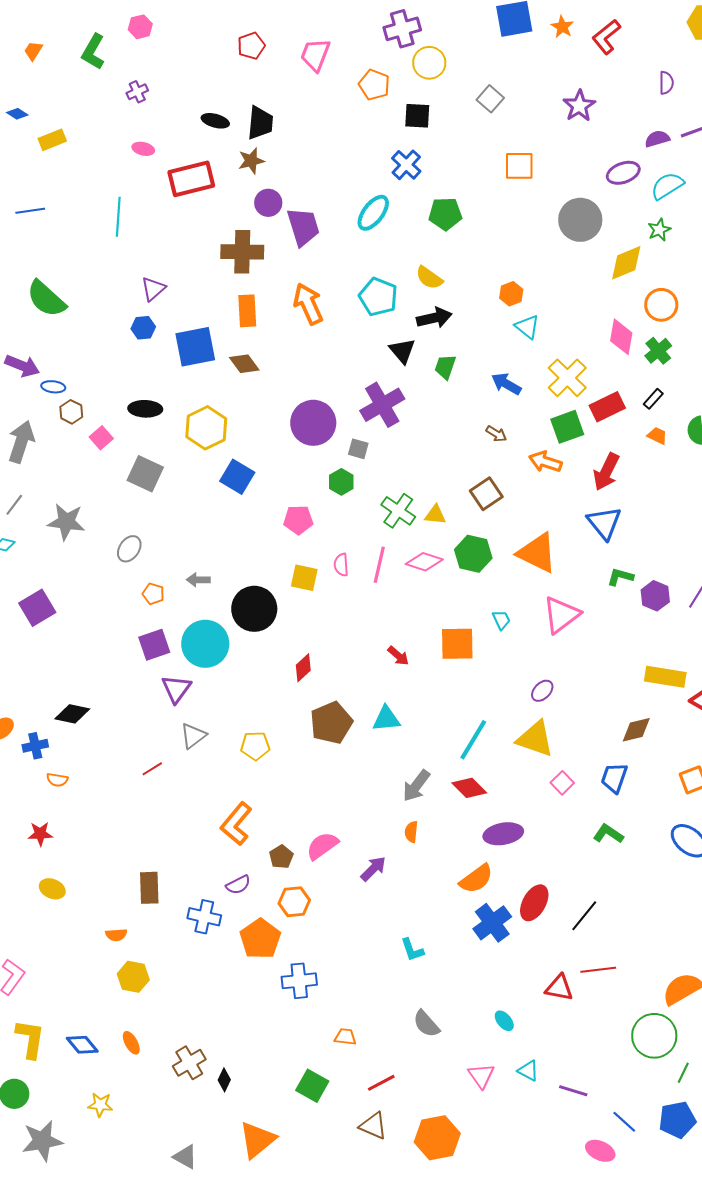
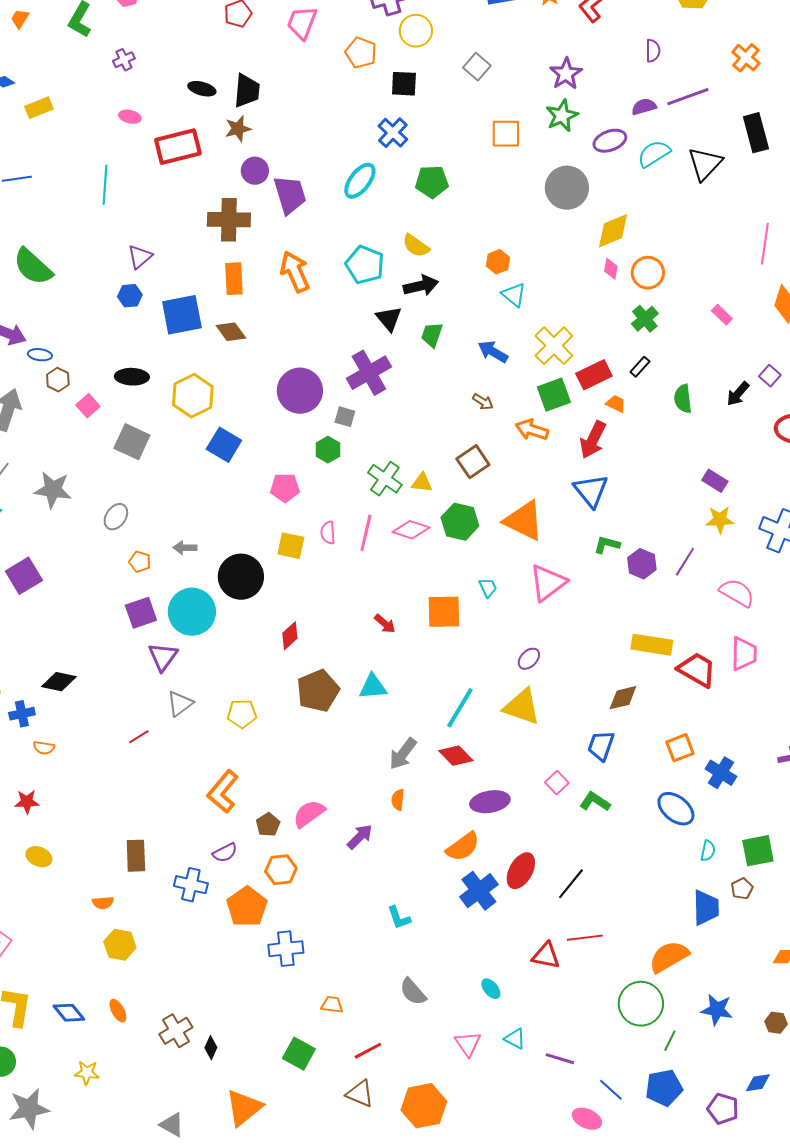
green star: (659, 230) -> (562, 116), moved, size x1.4
pink diamond: (621, 337) -> (611, 269), moved, size x0.6
orange trapezoid: (657, 436) -> (616, 404), moved
pink square: (562, 783) -> (557, 783), moved

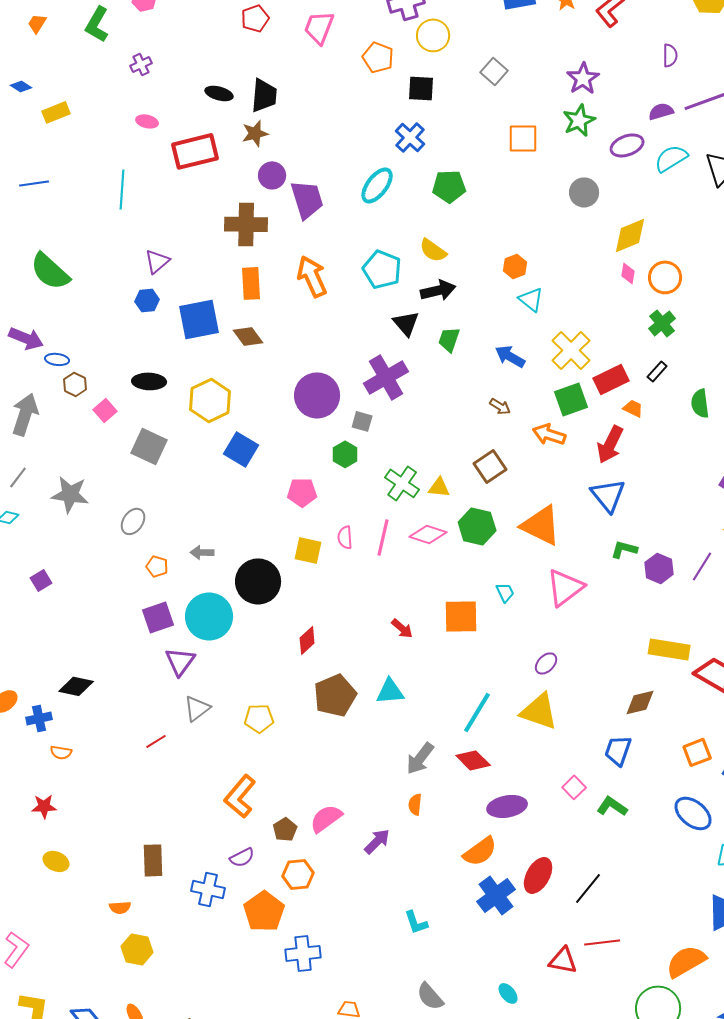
gray circle: (567, 188) -> (584, 192), size x0.7
purple square: (24, 576) -> (41, 580), size x0.6

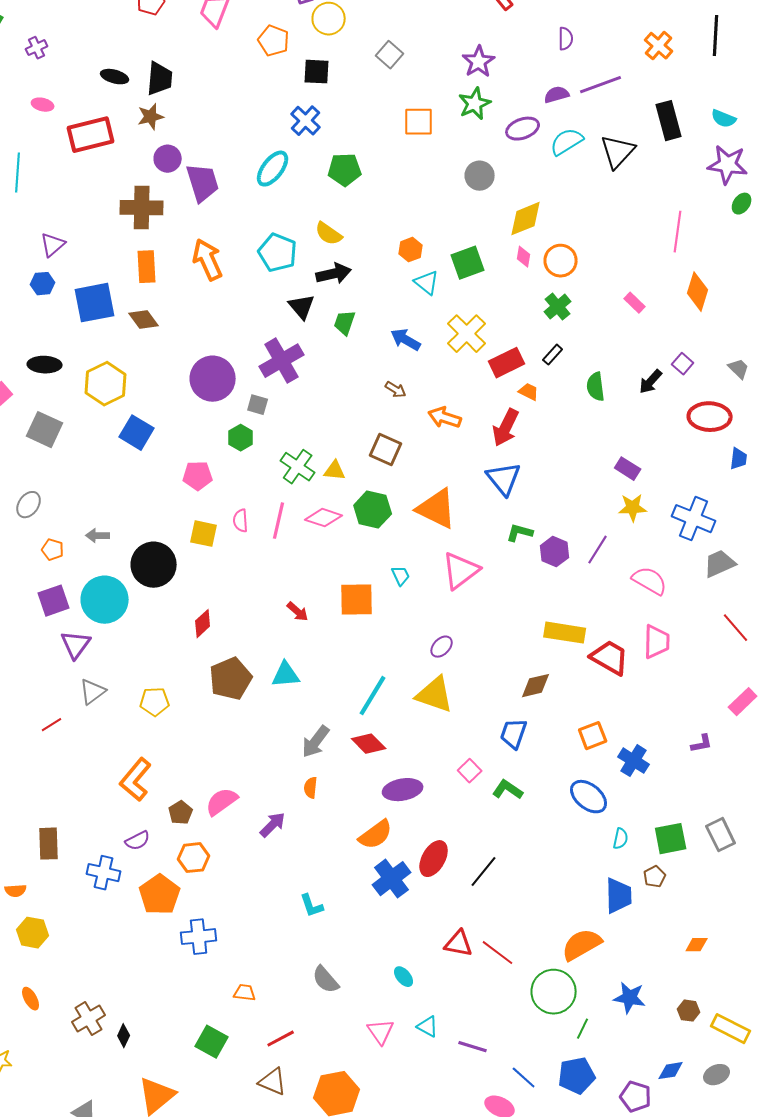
green square: (571, 399) -> (468, 263), moved
brown square: (490, 466) -> (386, 450), turned -32
red line: (602, 942) -> (498, 953), moved, turned 44

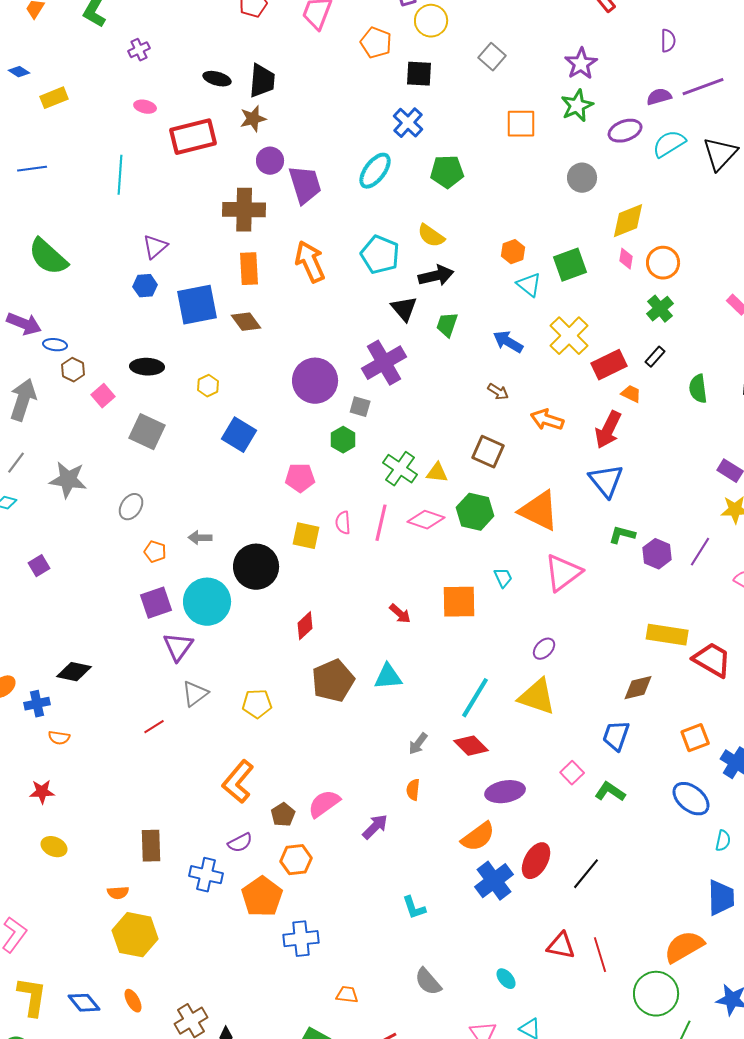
yellow hexagon: (106, 384) -> (208, 386), size x0.5
gray arrow: (316, 742) -> (418, 744), size x0.7
yellow hexagon: (33, 933) -> (135, 935), size x1.4
red line: (498, 953) -> (600, 955), turned 36

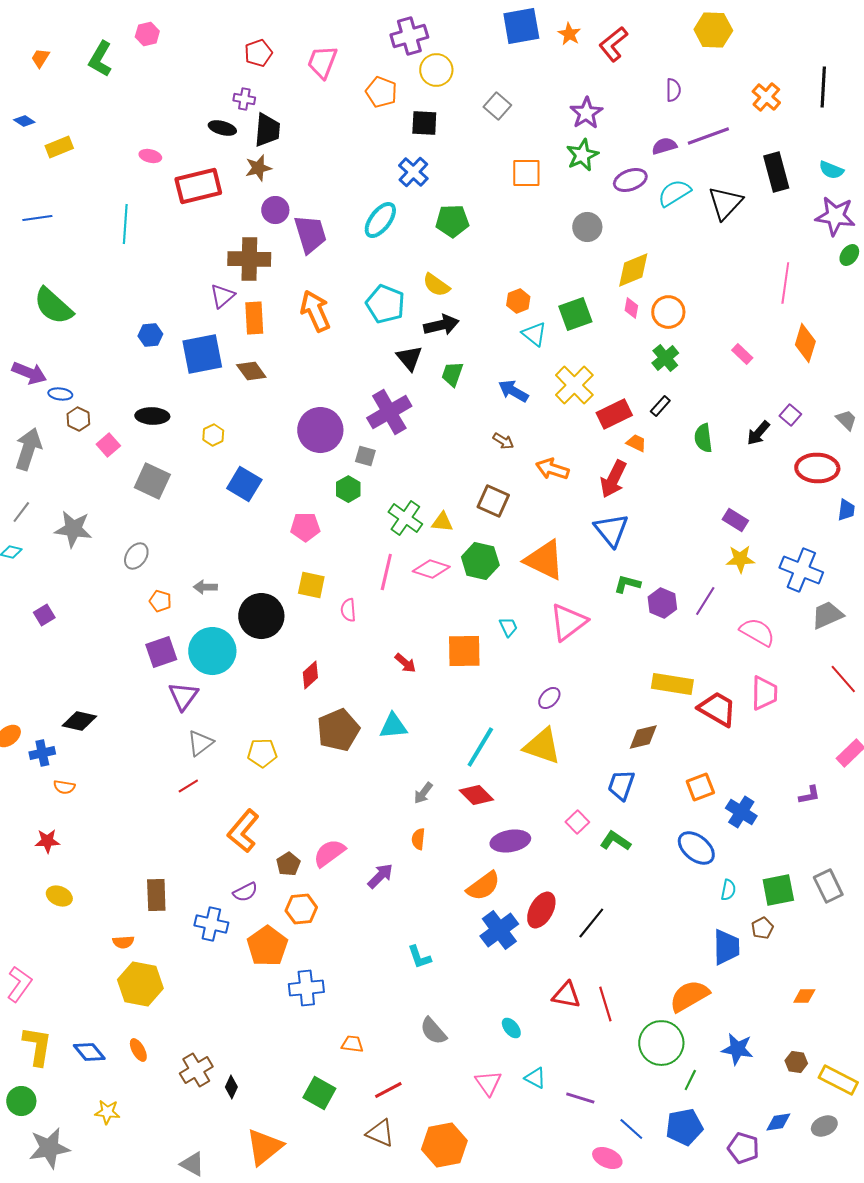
purple cross: (139, 50) -> (244, 99), moved, turned 35
purple triangle: (155, 247) -> (222, 296), moved
pink semicircle: (343, 523) -> (348, 610), moved
red line: (154, 727) -> (188, 786), moved

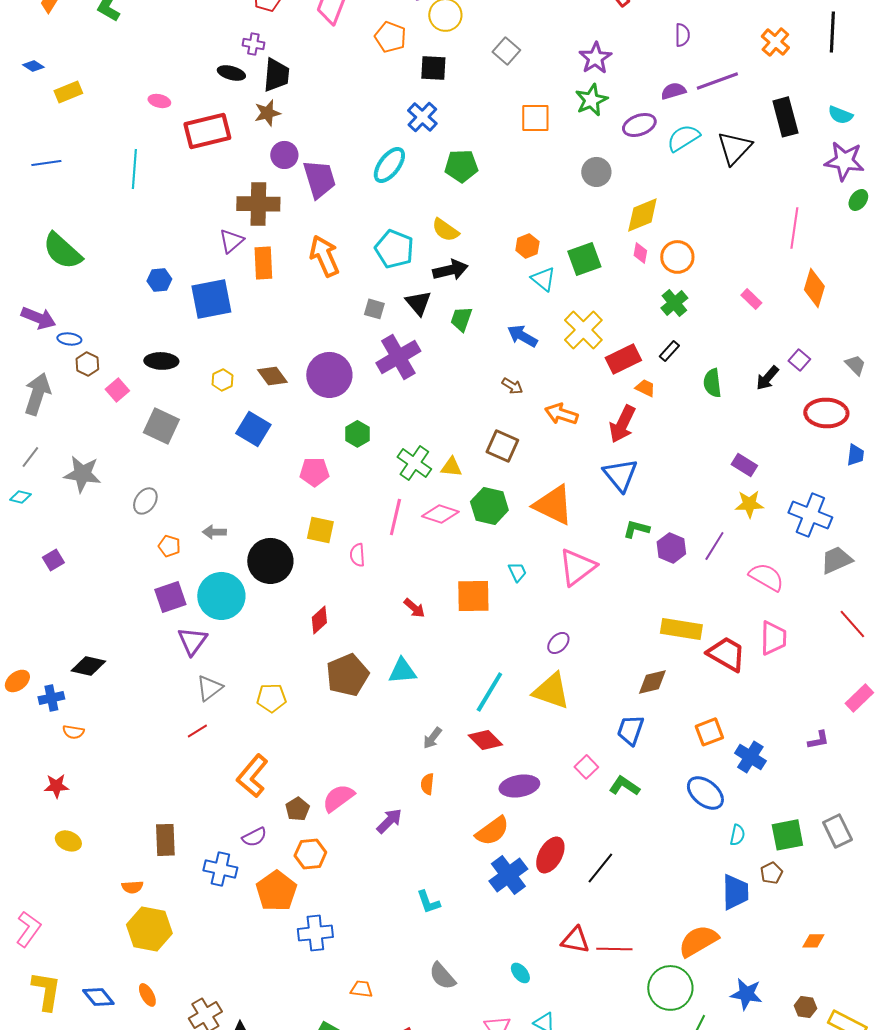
brown diamond: (251, 371) -> (272, 376), moved
gray square: (365, 456) -> (374, 309), moved
red line: (605, 1004) -> (614, 949), turned -72

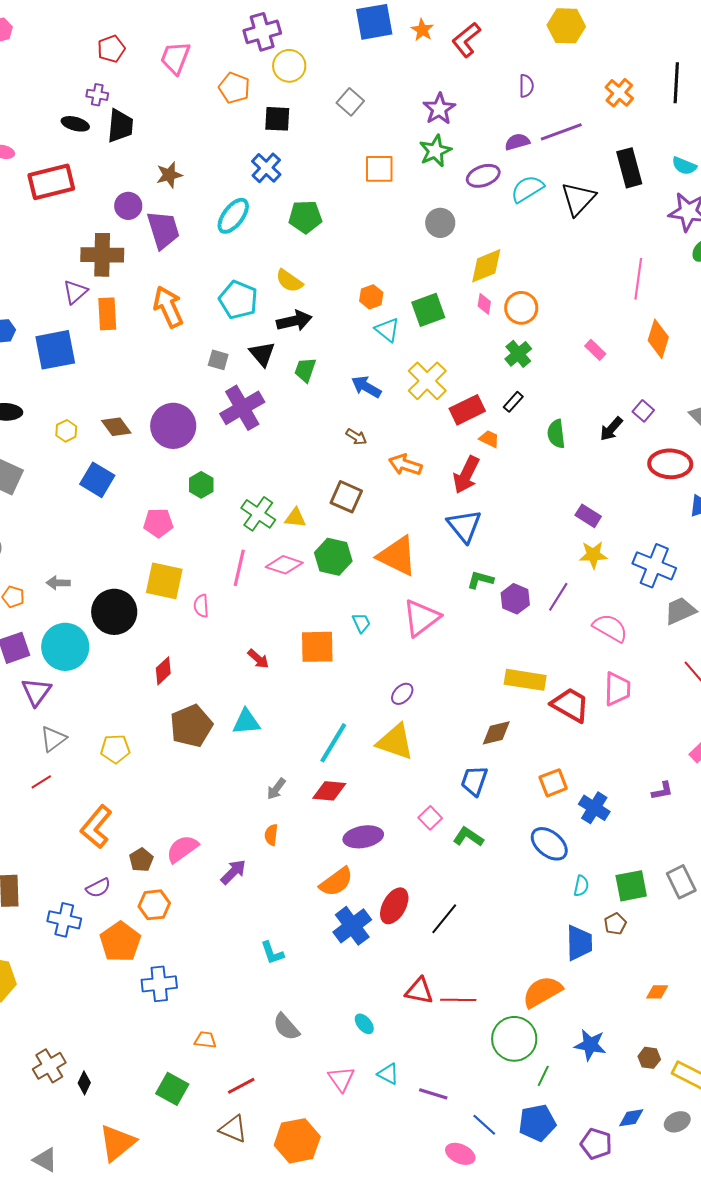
brown star: (267, 113) -> (169, 175), moved
yellow square: (320, 530) -> (164, 581), size x1.4
red diamond: (485, 740) -> (329, 791), turned -40

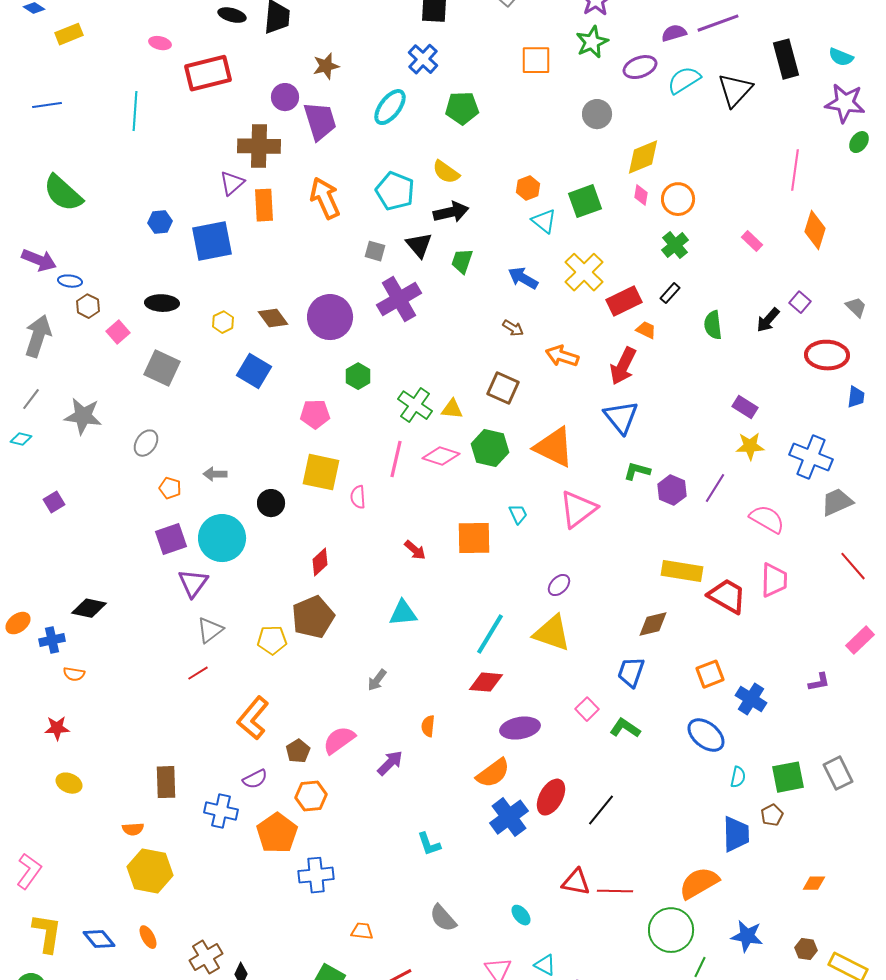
black circle: (114, 612) -> (271, 503), size x0.6
brown pentagon: (191, 726) -> (313, 617), moved
gray arrow: (276, 789) -> (377, 680), moved

